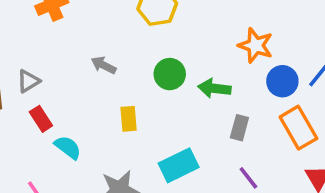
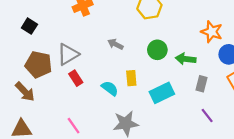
gray triangle: (28, 81) -> (68, 54), size x1.5
cyan semicircle: (68, 147) -> (110, 88), moved
cyan rectangle: (179, 165) -> (162, 93), moved

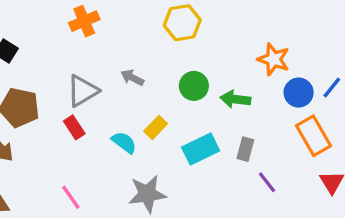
gray triangle: (68, 54) -> (83, 91), moved
yellow rectangle: (131, 78) -> (156, 127), turned 49
gray rectangle: (202, 84) -> (245, 149), moved

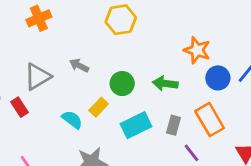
green circle: (194, 86) -> (122, 84), moved
red rectangle: (74, 127) -> (19, 107), moved
orange rectangle: (314, 136) -> (210, 120), moved

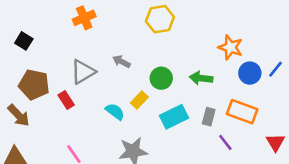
orange rectangle: (210, 120) -> (242, 112), turned -40

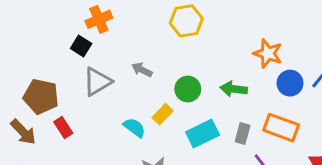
black square: (24, 41) -> (81, 46), moved
red rectangle: (66, 100) -> (63, 128), moved

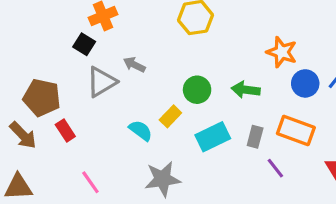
gray arrow: (142, 70) -> (134, 65), moved

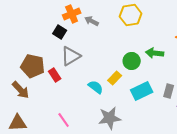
gray arrow: (134, 65) -> (92, 21), moved
green arrow: (246, 90) -> (155, 53), moved
red rectangle: (65, 130) -> (55, 75), moved

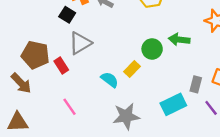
cyan rectangle: (142, 91) -> (173, 104), moved
pink line: (64, 120) -> (70, 107), moved

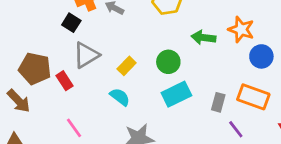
green arrow: (179, 40) -> (203, 38), moved
yellow rectangle: (132, 69) -> (127, 66), moved
cyan rectangle: (173, 104) -> (176, 94), moved

